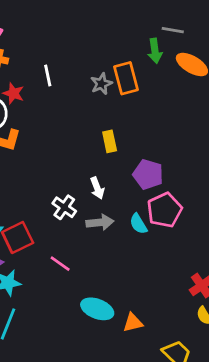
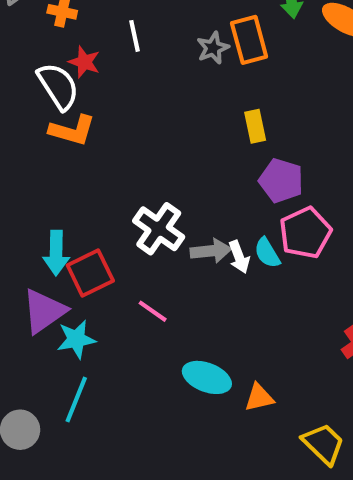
yellow rectangle: (110, 141) -> (255, 126), moved
white arrow: (97, 188) -> (239, 257), moved
white cross: (64, 207) -> (159, 229), size x1.4

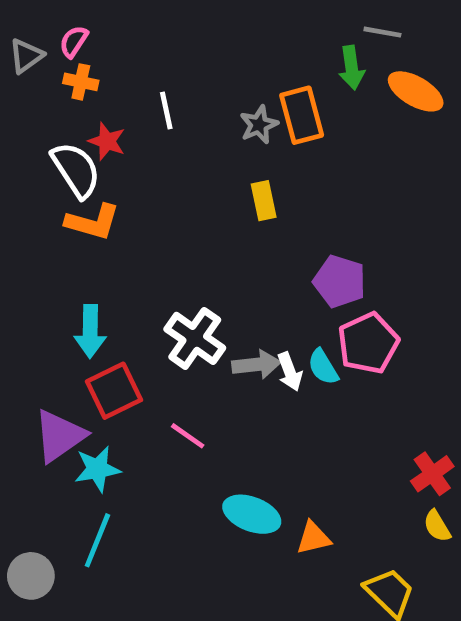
yellow rectangle: (255, 126) -> (264, 201), moved
cyan arrow: (56, 253) -> (90, 331), moved

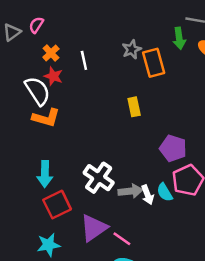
orange cross: (81, 82) -> (51, 53), moved, turned 35
gray star: (259, 125) -> (132, 49), moved
purple triangle: (59, 436) -> (94, 228), moved
pink line: (188, 436) -> (122, 239), moved

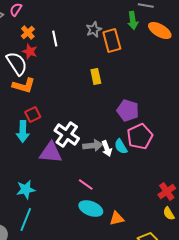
red square: (57, 205) -> (33, 114), moved, size x0.7
purple triangle: (94, 228) -> (51, 152), moved, turned 40

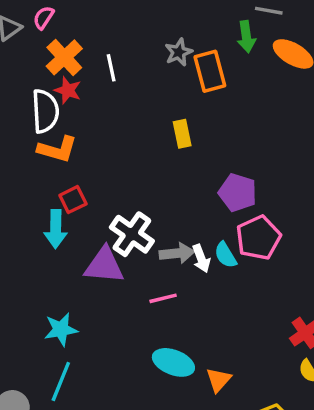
orange cross: (28, 32) -> (64, 57), size x1.5
white semicircle: (17, 64) -> (45, 111), turned 30
pink line: (86, 184) -> (163, 298), moved, turned -49
orange triangle: (117, 218) -> (219, 380), turned -35

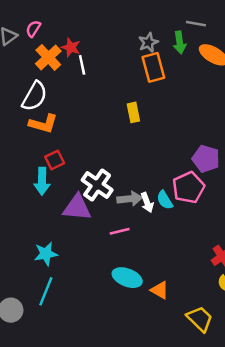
gray star: (179, 52) -> (148, 42), moved
red star: (68, 90) -> (71, 47), moved
white semicircle: (45, 111) -> (35, 96), turned 32
purple pentagon: (238, 193) -> (206, 159), moved
orange triangle: (219, 380) -> (160, 290), turned -42

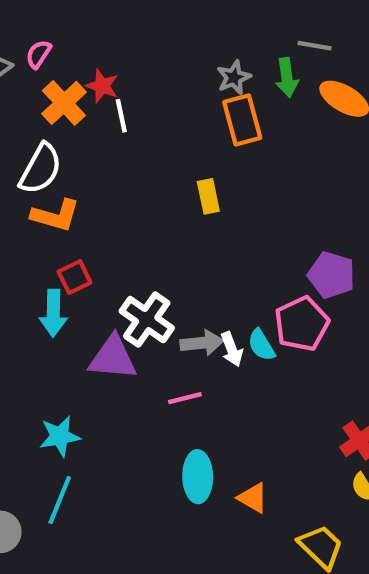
cyan ellipse: (127, 278) -> (198, 477), turned 68

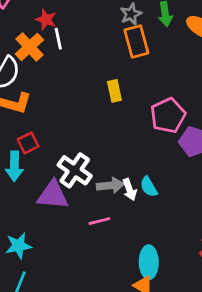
orange cross: (64, 103) -> (29, 47), moved
pink pentagon: (302, 324) -> (168, 115), moved
cyan ellipse: (198, 477) -> (149, 262), moved

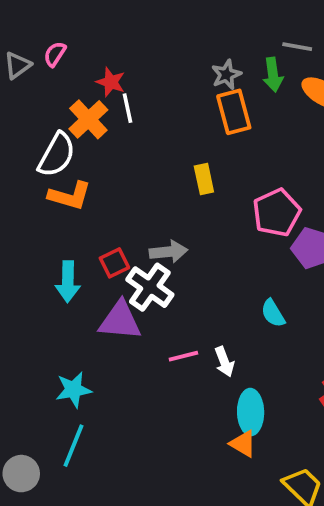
red square: (28, 143) -> (114, 263), moved
gray arrow: (110, 185) -> (169, 252), moved
cyan semicircle: (149, 187) -> (273, 313), moved
white arrow: (130, 190) -> (224, 362), moved

